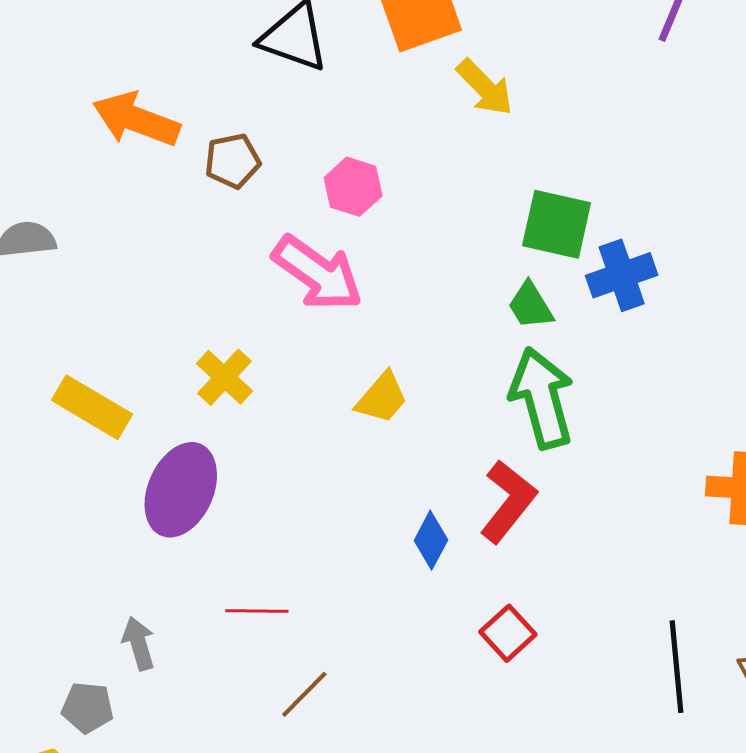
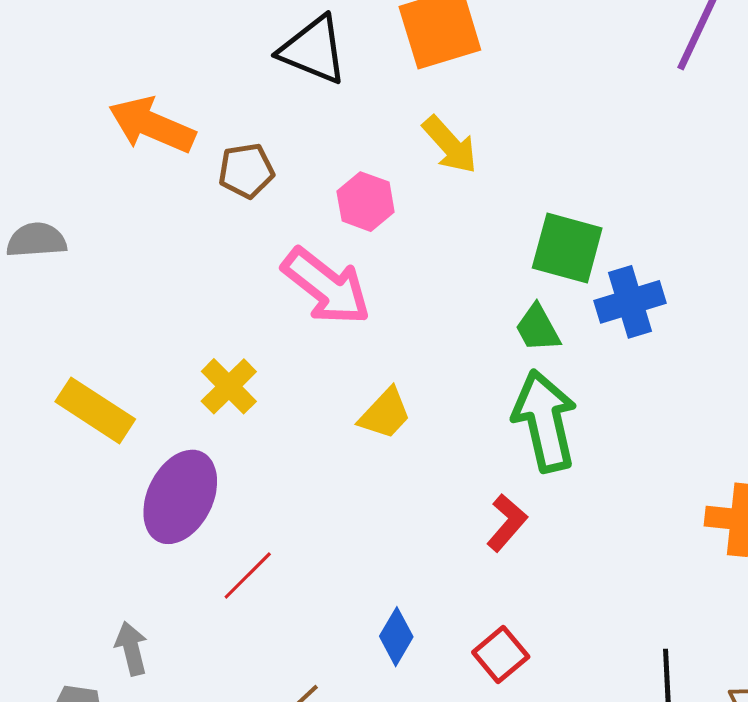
yellow arrow: (485, 87) -> (450, 145), moved
red L-shape: (508, 501) -> (507, 523), size x0.7
blue diamond: (431, 540) -> (396, 637), moved
red line: (257, 611) -> (248, 575), moved, turned -48

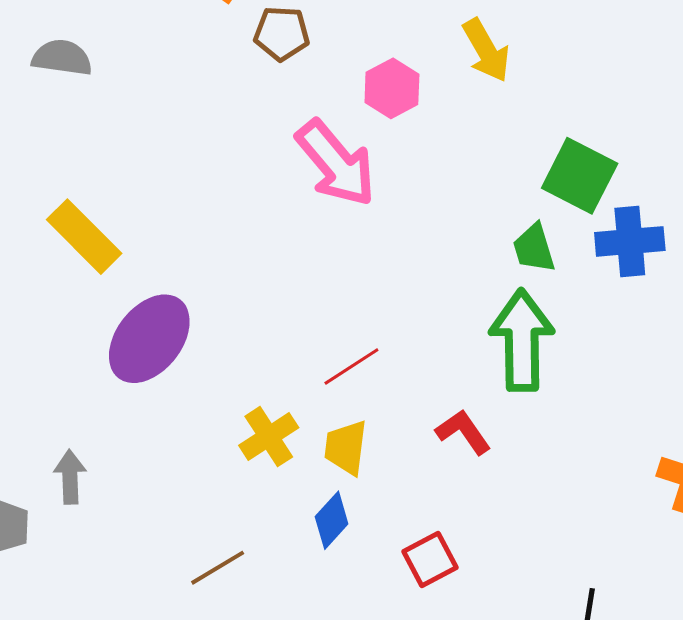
yellow cross: (229, 386) -> (269, 437), moved
yellow trapezoid: (385, 414) -> (346, 448), moved, turned 132
red L-shape: (507, 523) -> (463, 432), turned -88
red line: (248, 575) -> (351, 367), moved

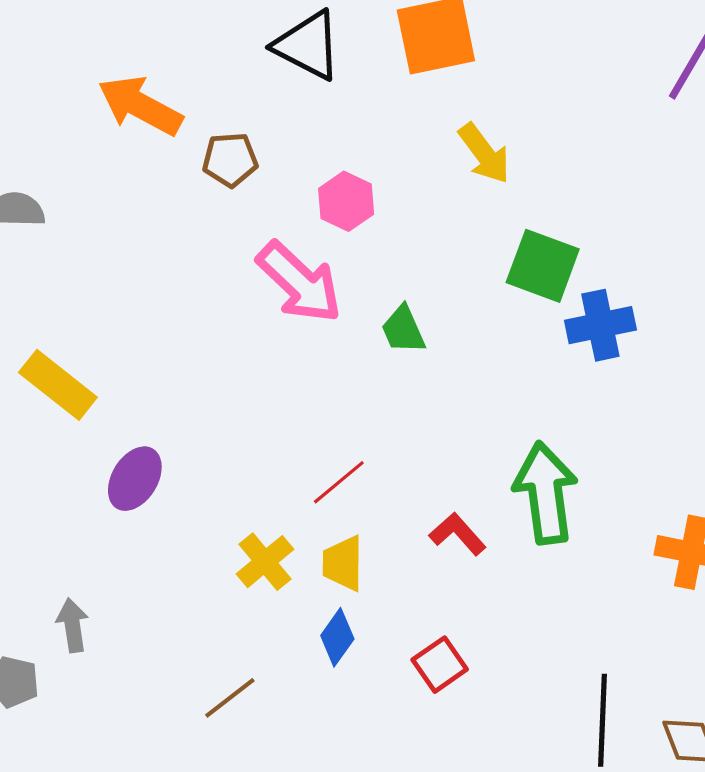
yellow arrow: (486, 50) -> (484, 153), moved
green trapezoid: (534, 248) -> (403, 330), moved
purple ellipse: (149, 339) -> (135, 479), size x0.7
green arrow: (522, 340) -> (546, 493), moved

